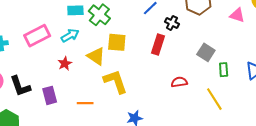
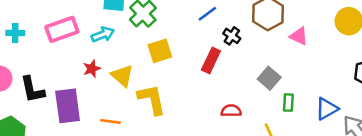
pink triangle: (237, 15) -> (299, 36), moved
yellow square: (117, 42) -> (160, 51), turned -30
yellow triangle: (96, 56) -> (122, 76), moved
purple rectangle: (50, 95) -> (68, 106), size x1.5

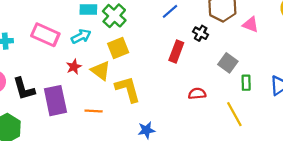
pink rectangle: (62, 29) -> (45, 35), turned 48
black cross: (232, 36) -> (201, 33), moved
yellow square: (160, 51) -> (118, 48), moved

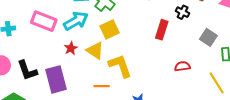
cyan arrow: (81, 36) -> (76, 21), size x1.4
orange line: (94, 111) -> (102, 86), moved

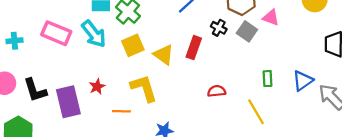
cyan arrow: (76, 21) -> (94, 34), turned 80
gray square: (208, 37) -> (247, 31), moved
red star: (71, 48) -> (97, 87), moved
yellow triangle: (95, 51) -> (164, 55), moved

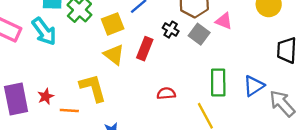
yellow square: (133, 45) -> (113, 24), moved
green rectangle: (268, 79) -> (218, 83), size x1.6
red star: (97, 87) -> (46, 96), moved

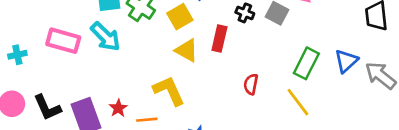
green rectangle: (218, 83) -> (306, 63), turned 36
red semicircle: (166, 93) -> (251, 84), turned -66

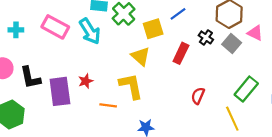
yellow triangle: (187, 50) -> (141, 56), moved
red star: (118, 108) -> (86, 81), moved

